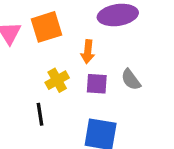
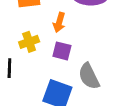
gray semicircle: (131, 80) -> (89, 76), moved, size x1.4

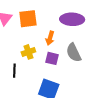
gray semicircle: (89, 76) -> (74, 53), moved

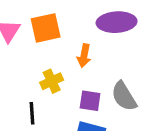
gray semicircle: (74, 53) -> (124, 96), moved
purple square: (52, 58) -> (90, 101), moved

